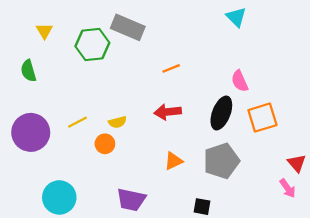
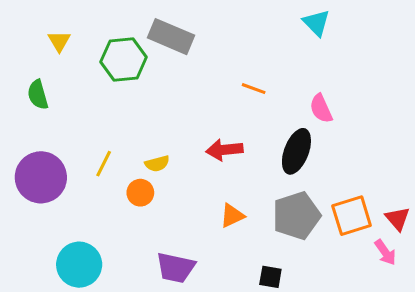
orange line: (171, 68) -> (254, 89), moved, turned 42
orange square: (262, 118) -> (352, 216), moved
yellow line: (78, 122) -> (104, 164), turned -36

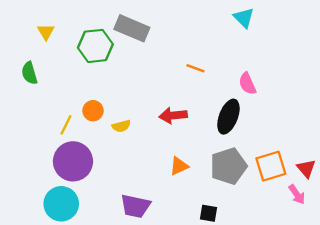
yellow line: (104, 164) -> (66, 125), moved
purple circle: (41, 177) -> (73, 161), moved
orange circle: (140, 193) -> (93, 111), moved

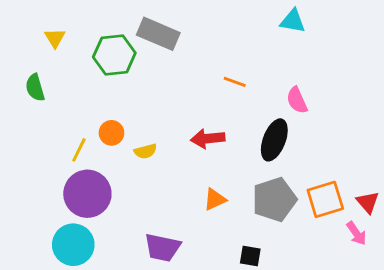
cyan triangle: (244, 18) -> (293, 21), turned -35

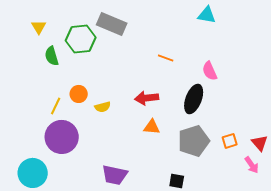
green semicircle: (35, 88) -> (52, 56), moved
orange triangle: (215, 199) -> (152, 127), moved, turned 30
orange square: (325, 199) -> (230, 141), size x0.6
cyan circle: (73, 245) -> (33, 173), moved

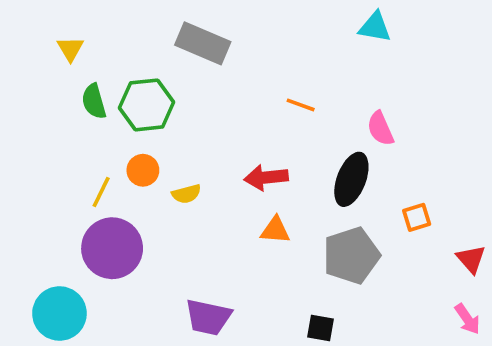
green hexagon: (81, 39) -> (147, 105), moved
orange square: (230, 141) -> (417, 217), moved
pink arrow: (252, 165) -> (467, 319), moved

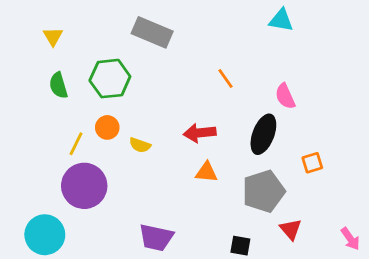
green semicircle: (94, 101) -> (58, 85), moved
orange line: (301, 105) -> (225, 79), turned 35
yellow semicircle: (186, 194) -> (140, 145), turned 35
red triangle: (471, 259) -> (291, 229), moved

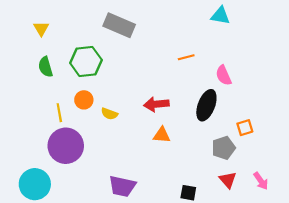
orange line: (225, 79) -> (186, 57), moved, turned -70
yellow line: (76, 144) -> (59, 113), turned -36
gray pentagon: (263, 191) -> (224, 148), moved, size x0.7
pink arrow: (350, 239) -> (261, 181), moved

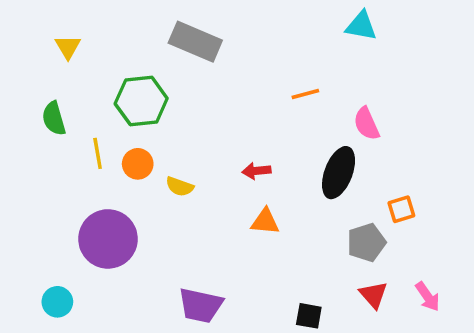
green semicircle: (45, 67) -> (54, 118), moved
red arrow: (156, 104) -> (256, 171), size x0.7
yellow line: (59, 113) -> (98, 153), moved
cyan circle: (35, 184) -> (57, 302), size x0.6

